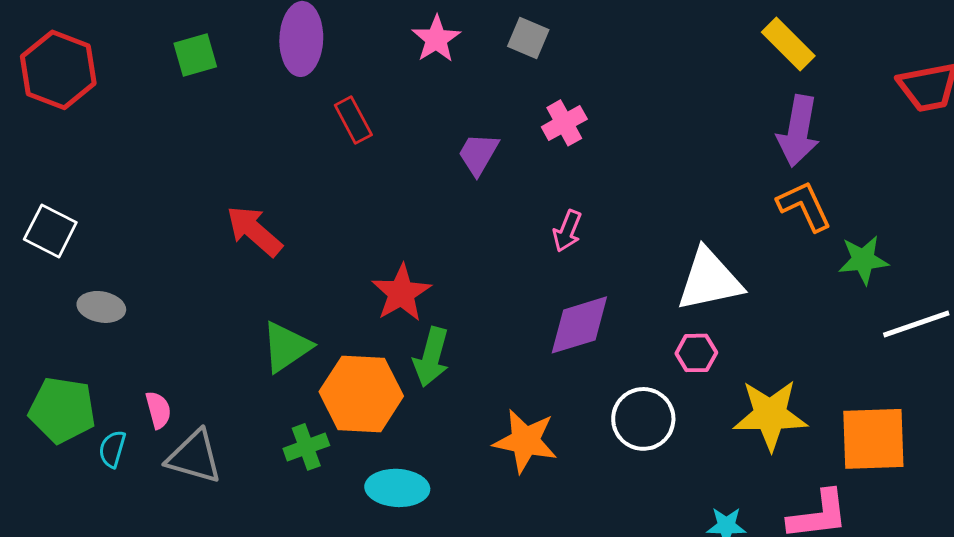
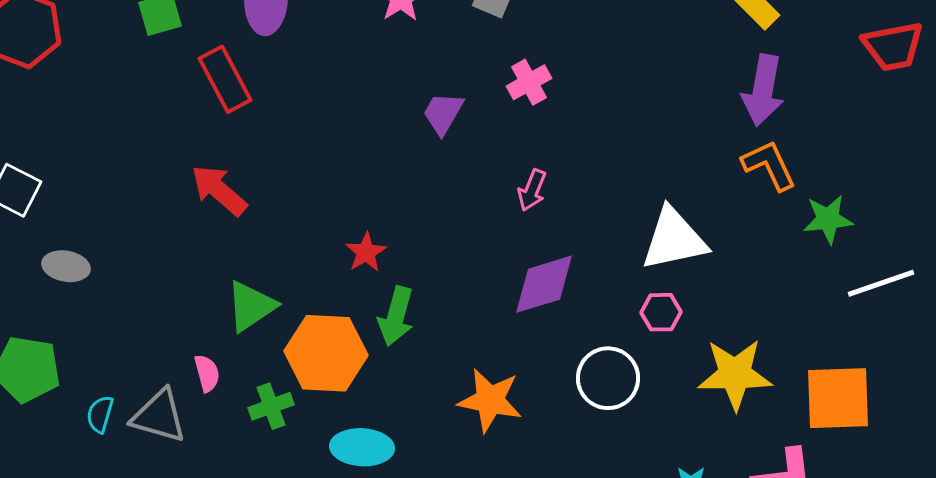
red rectangle: (353, 120) -> (225, 79), moved, size x1.4
red star: (401, 293) -> (366, 252), size x0.7
pink semicircle: (158, 410) -> (207, 373), moved
cyan semicircle: (112, 449) -> (100, 414), moved

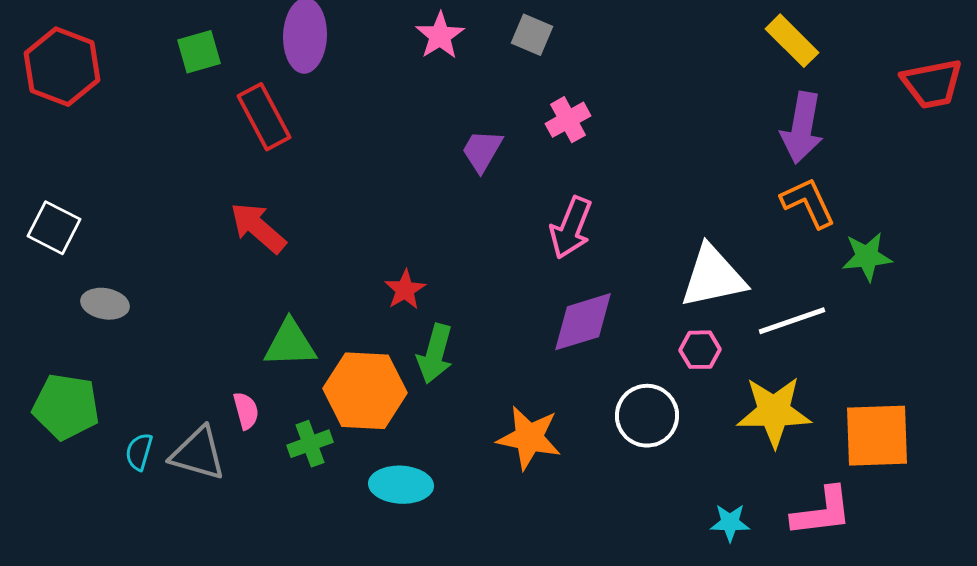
pink arrow: (532, 190) -> (571, 228), size x1.5
white line: (881, 283) -> (792, 321), moved
green triangle: (251, 306) -> (290, 344), turned 32

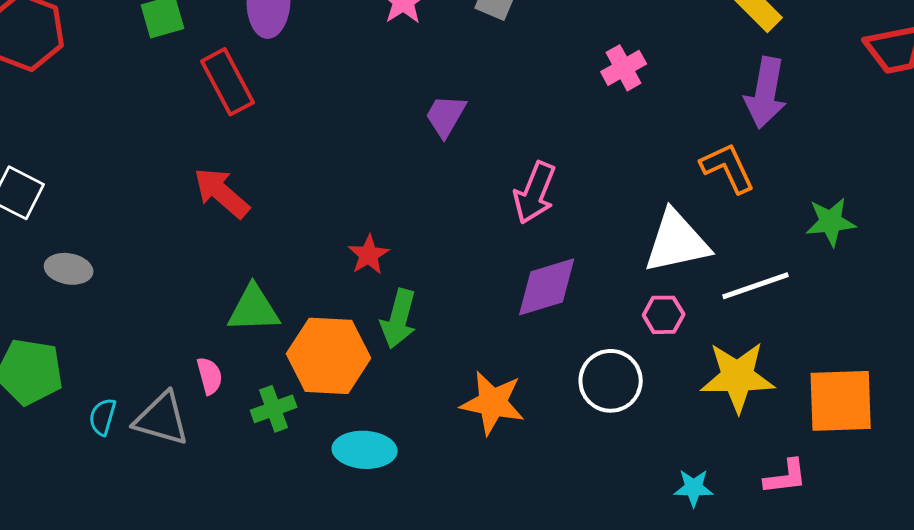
pink cross: (568, 120) -> (624, 68), moved
orange L-shape: (808, 203) -> (728, 168), moved
pink L-shape: (822, 512) -> (786, 477), size x0.7

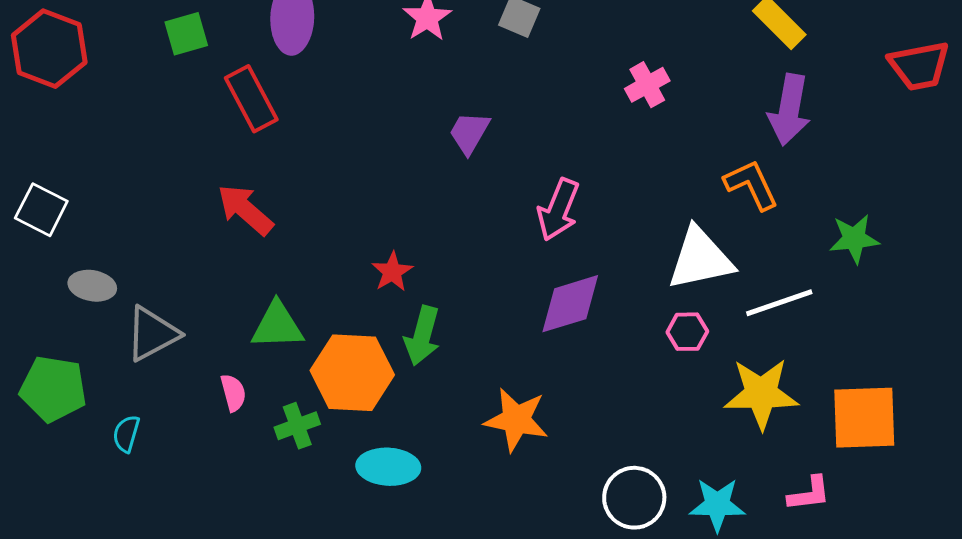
white circle: (611, 381) -> (634, 498), moved
gray triangle: (162, 419) -> (152, 334), moved, turned -44
cyan star: (694, 488) -> (717, 505), size x1.4

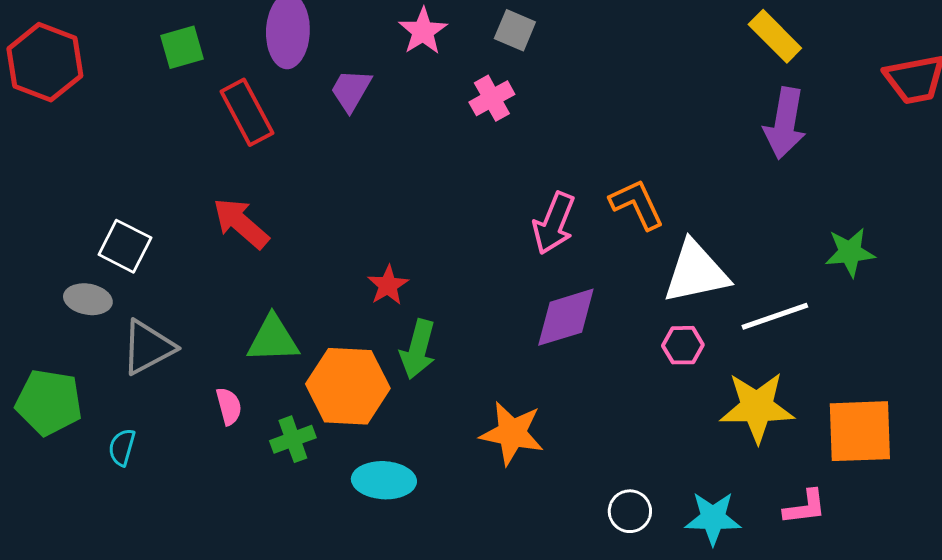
pink cross: (647, 85) -> (492, 98), moved
purple trapezoid: (469, 133) -> (351, 90), moved
orange L-shape: (751, 185) -> (637, 204), moved
white square: (41, 210) -> (125, 246), moved
white circle: (634, 498) -> (630, 511), size x0.7

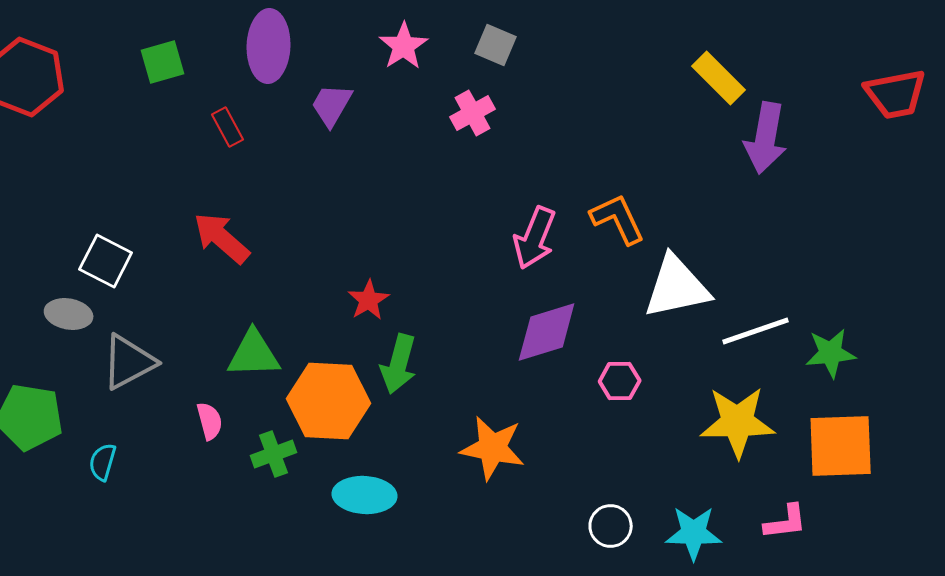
yellow rectangle: (775, 36) -> (719, 78), moved
red rectangle: (247, 112) -> (228, 127), size x0.6
green star: (850, 252) -> (831, 353), moved
pink hexagon: (683, 345) -> (620, 381), moved

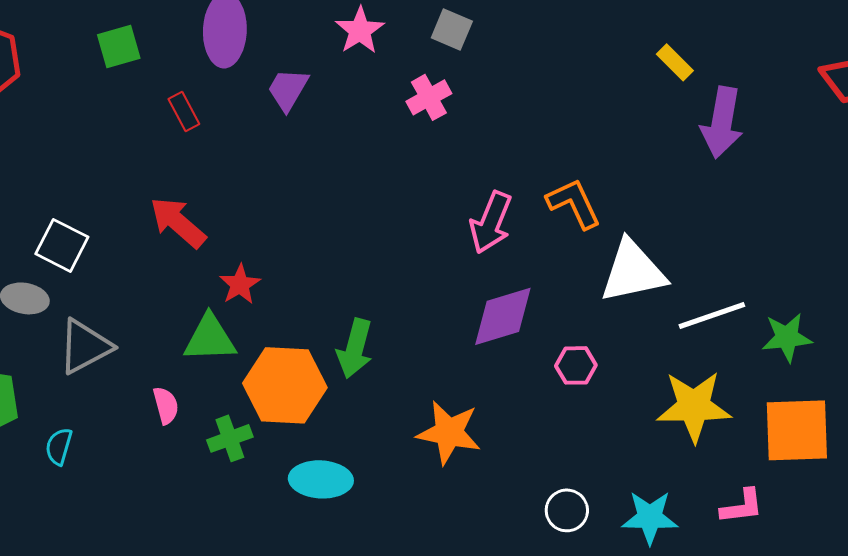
yellow rectangle: (719, 78) -> (675, 62), size x0.7
red star: (369, 300) -> (240, 284), moved

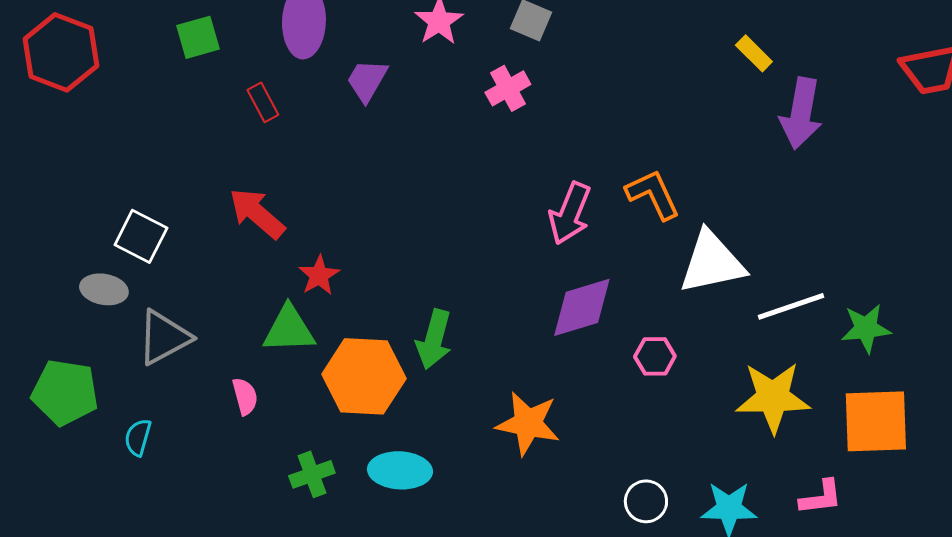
green cross: (230, 438) -> (312, 474), moved

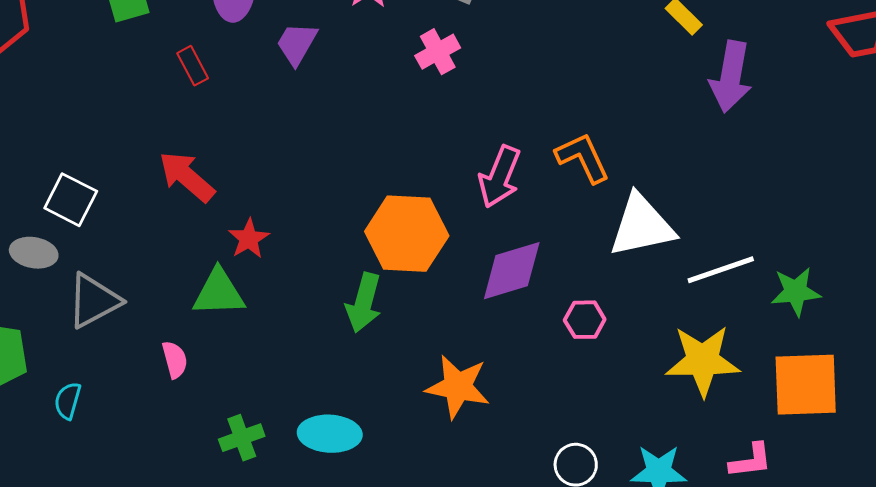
orange hexagon: (364, 376) -> (407, 234), moved

